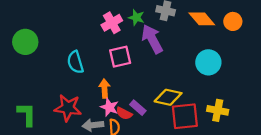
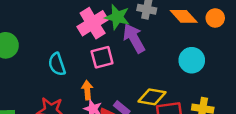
green star: (136, 18) -> (117, 17), size x1.5
pink cross: (112, 23) -> (93, 23), size x1.4

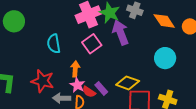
pink square: (102, 57) -> (92, 44), turned -30

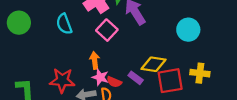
cyan semicircle: (54, 44) -> (64, 24), moved
purple rectangle: (101, 88) -> (136, 78), moved

